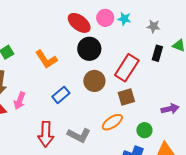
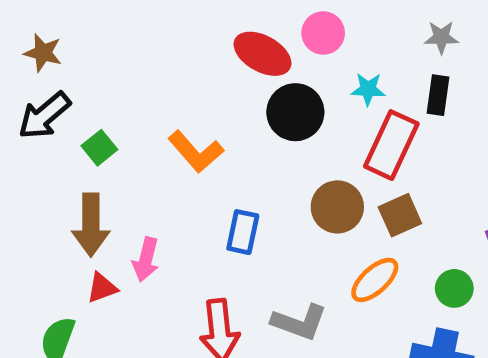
cyan star: (124, 19) -> (368, 89), moved
black rectangle: (157, 53) -> (438, 95), moved
brown circle: (94, 81) -> (337, 207), moved
blue rectangle: (61, 95) -> (243, 232), turned -30

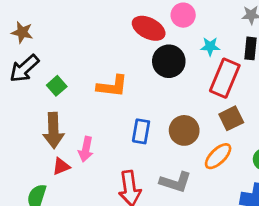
orange L-shape: (196, 152) -> (112, 86), turned -40
brown circle: (337, 207) -> (184, 130), moved

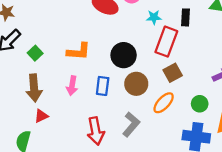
black circle: (169, 61) -> (124, 55), moved
pink arrow: (86, 149) -> (72, 86), moved
gray L-shape: (175, 182) -> (131, 124), turned -65

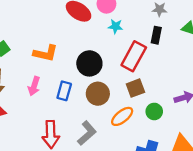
cyan star: (154, 17) -> (115, 26), moved
green circle: (200, 104) -> (154, 111), moved

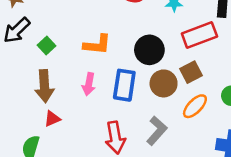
red rectangle: (134, 56) -> (199, 35), turned 48
brown square: (135, 88) -> (191, 72), moved
blue rectangle: (64, 91) -> (124, 85), size x1.4

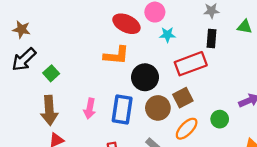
orange L-shape: (97, 45) -> (116, 55), moved

